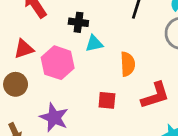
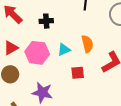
cyan triangle: (94, 44) -> (64, 50), moved

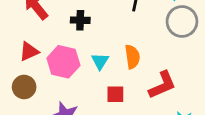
cyan triangle: (64, 50) -> (100, 61), turned -40

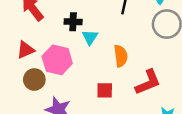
cyan triangle: (100, 61) -> (90, 37), moved
brown circle: (24, 87) -> (34, 80), moved

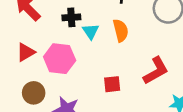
orange semicircle: (121, 56) -> (121, 30), moved
brown circle: (34, 80) -> (34, 93), moved

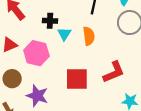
red square: (112, 84) -> (77, 79), size x1.6

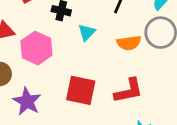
cyan triangle: (64, 34) -> (87, 32), moved
orange semicircle: (89, 36) -> (129, 43), moved, turned 78

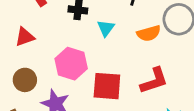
pink hexagon: (36, 48) -> (71, 64), moved

